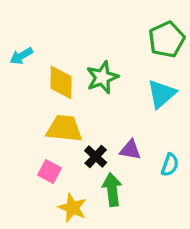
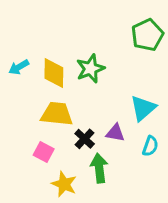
cyan arrow: (21, 56) -> (19, 67), moved
cyan triangle: (162, 94) -> (143, 108), moved

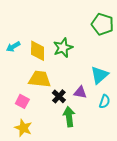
green pentagon: (147, 35) -> (103, 24), turned -30
pink square: (44, 152) -> (22, 101), moved
yellow star: (64, 184) -> (23, 128), moved

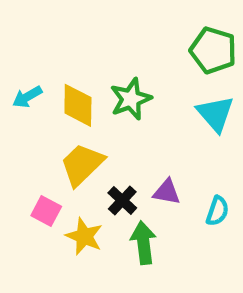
cyan triangle: (99, 75) -> (215, 114), moved, turned -30
yellow trapezoid: (40, 79) -> (82, 164), turned -50
yellow star: (23, 128) -> (84, 236), moved

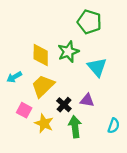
green pentagon: (213, 50) -> (89, 22), moved
cyan arrow: (27, 97) -> (14, 77), moved
cyan triangle: (215, 114) -> (97, 67), moved
cyan semicircle: (217, 211) -> (114, 126), moved

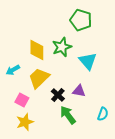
yellow star: (44, 123) -> (25, 122), moved, turned 30
green arrow: (75, 127) -> (68, 115), turned -30

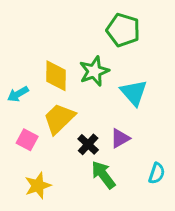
cyan arrow: (13, 70) -> (18, 94), moved
purple triangle: (79, 91) -> (120, 138), turned -40
pink square: (22, 100) -> (27, 140), moved

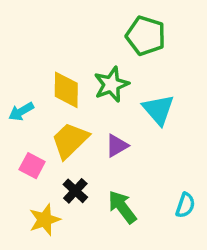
purple triangle: (120, 138) -> (117, 146), moved
black cross: (88, 144) -> (75, 191), moved

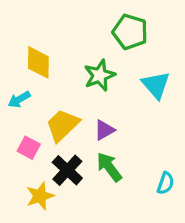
yellow diamond: (66, 90) -> (38, 62), moved
cyan triangle: (158, 110) -> (156, 85), moved
black cross: (75, 191) -> (67, 170), size x1.4
green arrow: (122, 207) -> (109, 167), moved

